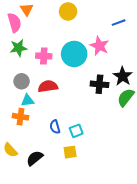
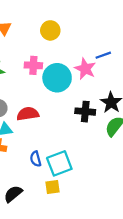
blue line: (119, 23) -> (103, 55), moved
pink cross: (44, 56) -> (33, 65), moved
cyan square: (76, 131) -> (59, 163), size x1.6

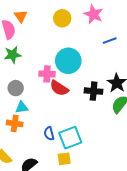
pink cross: (33, 65) -> (47, 74), moved
pink star: (85, 69) -> (94, 14), moved
red semicircle: (28, 114) -> (59, 88), moved, turned -138

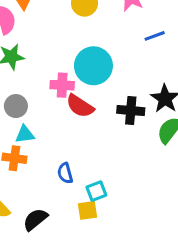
cyan square: (70, 138) -> (96, 191), moved, size x0.6

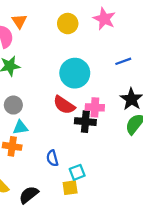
blue line: (155, 36) -> (123, 61), moved
pink cross: (62, 85) -> (95, 107), moved
black cross: (131, 111) -> (85, 122), moved

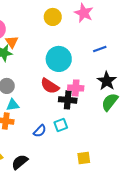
orange triangle: (19, 21) -> (12, 42), moved
blue semicircle: (52, 158) -> (40, 131), turned -120
cyan square: (77, 172) -> (61, 125), moved
yellow square: (70, 188) -> (84, 158), moved

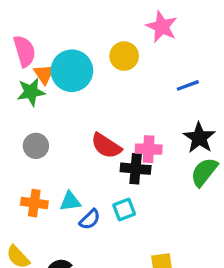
yellow circle: (53, 17) -> (124, 56), moved
cyan circle: (59, 59) -> (72, 71), moved
cyan triangle: (13, 105) -> (70, 201), moved

